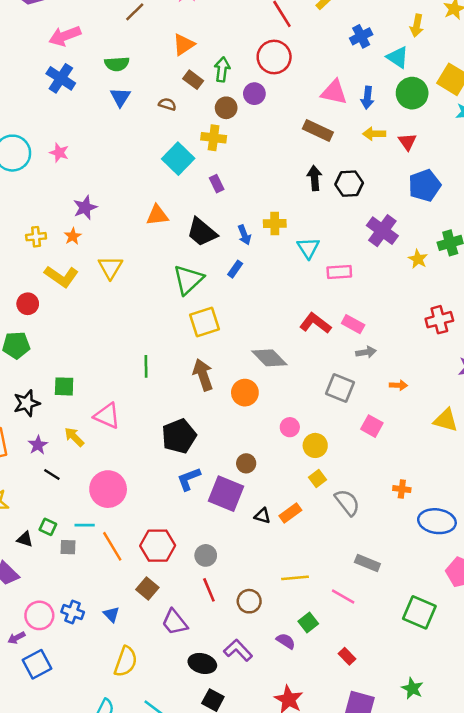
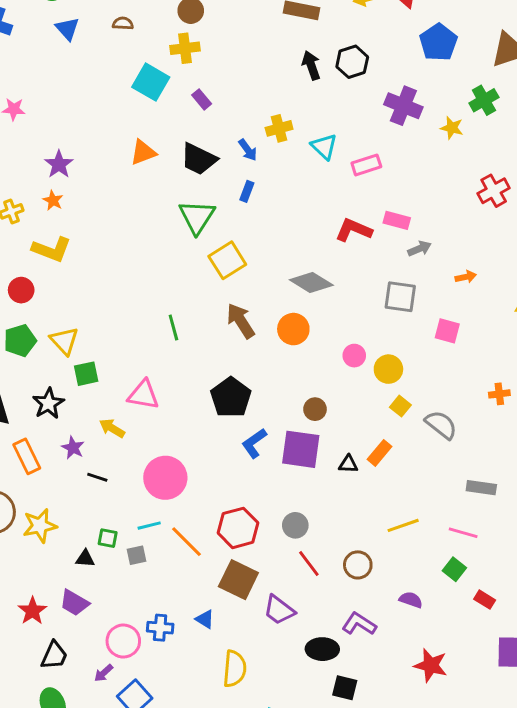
yellow triangle: (110, 267) -> (64, 341), moved
brown square: (147, 589) -> (238, 580), size x1.5
green square: (308, 622) -> (454, 569), moved

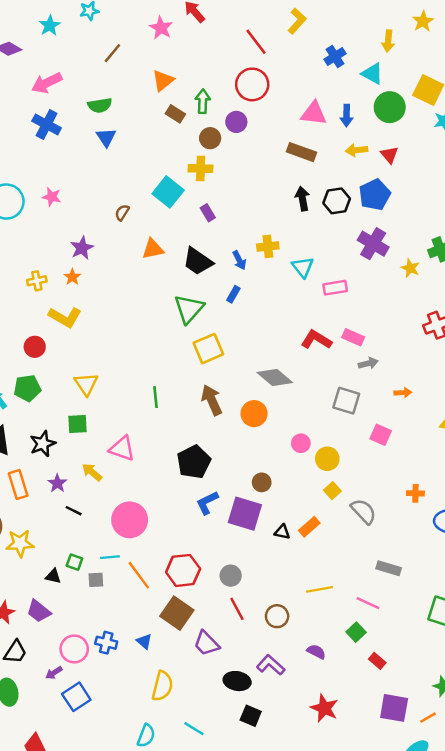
brown semicircle: (123, 23) -> (122, 213), moved, turned -70
blue pentagon: (438, 42) -> (375, 195), moved
yellow triangle: (64, 341) -> (86, 384), moved

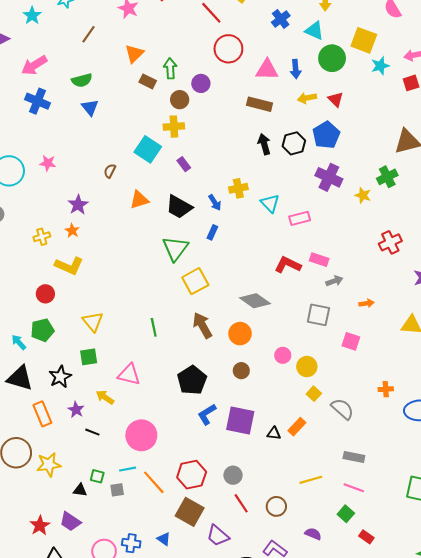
red circle: (252, 84) -> (228, 49), moved
brown circle: (262, 482) -> (241, 371), moved
gray rectangle: (389, 568) -> (354, 457), moved

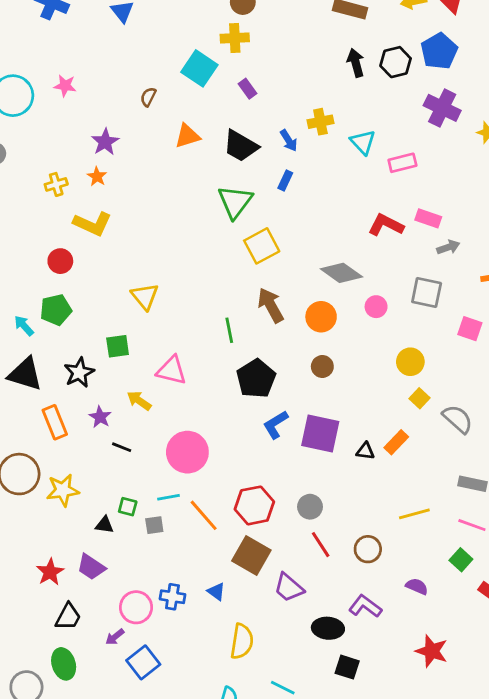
yellow triangle: (93, 322) -> (145, 296), moved
green line: (154, 327) -> (229, 330), moved
pink circle: (283, 355) -> (376, 307), moved

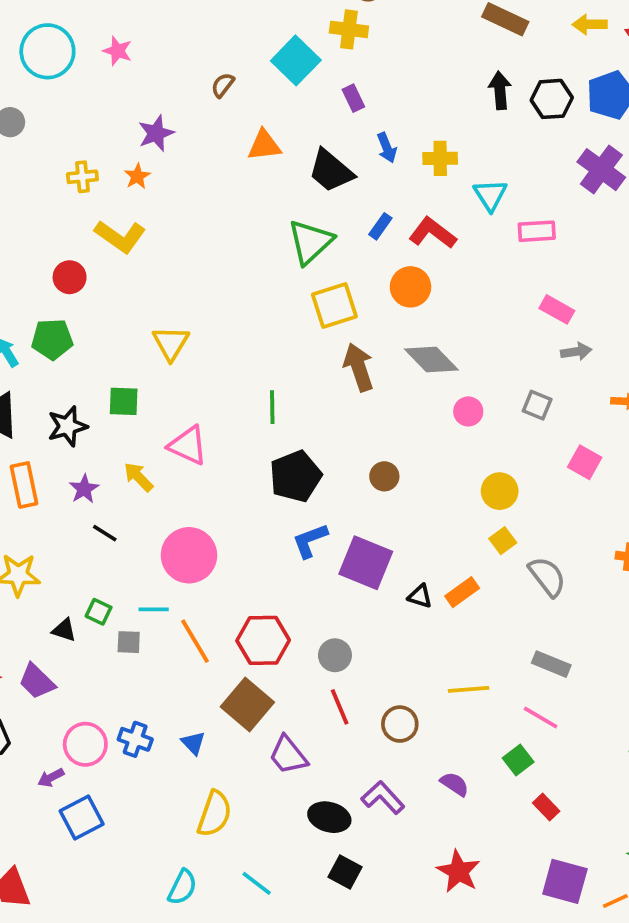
blue arrow: (289, 140) -> (387, 148), moved
red L-shape: (386, 225) -> (433, 233), moved
gray square: (427, 293) -> (537, 405), size x0.7
brown arrow: (271, 305) -> (359, 367), moved
orange circle: (321, 317) -> (410, 287), moved

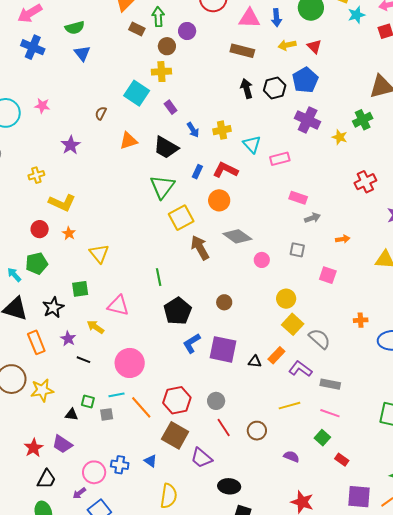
orange star: (137, 176) -> (69, 233), moved
yellow square: (503, 541) -> (293, 324), size x1.5
purple L-shape: (383, 797) -> (300, 369), moved

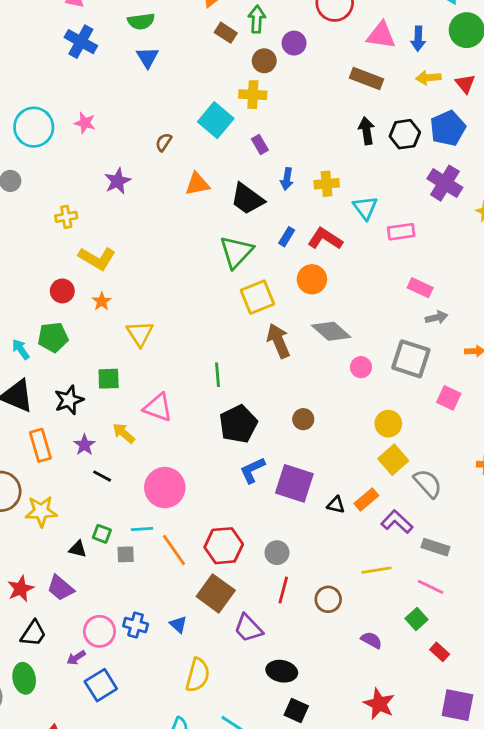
blue arrow: (193, 130) -> (287, 179), turned 35
gray square: (297, 250) -> (411, 359), size x1.8
red line: (224, 428) -> (283, 590), turned 42

